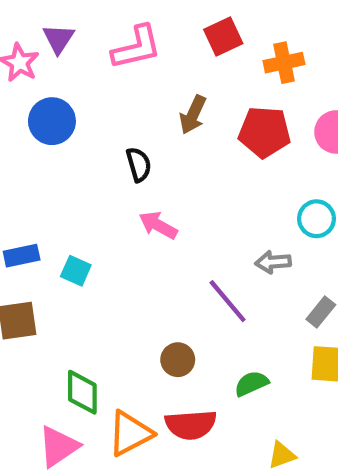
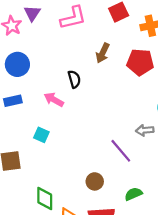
blue circle: (52, 121) -> (17, 64), moved
pink arrow: (158, 225) -> (54, 100), moved
blue rectangle: (22, 256) -> (13, 101), moved

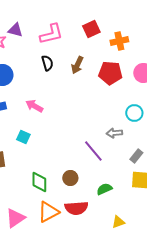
purple triangle: (32, 13) -> (15, 30), turned -49
black semicircle: (74, 79) -> (47, 63), moved
green diamond: (45, 199) -> (39, 182), moved

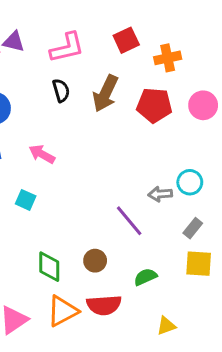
brown arrow: (77, 65) -> (105, 93), size x1.4
cyan circle: (134, 113) -> (190, 182), moved

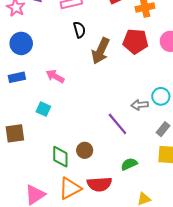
black semicircle: (61, 90) -> (79, 30), moved
brown arrow: (105, 93) -> (101, 51), moved
brown circle: (95, 261) -> (85, 150), moved

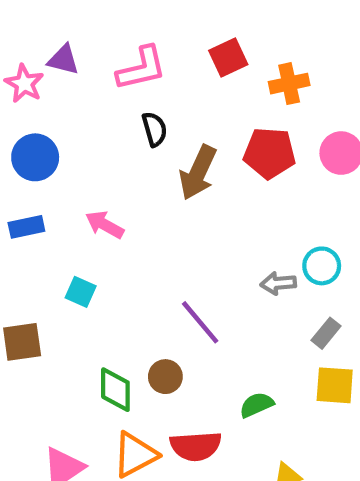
purple line: (117, 124) -> (200, 322), moved

